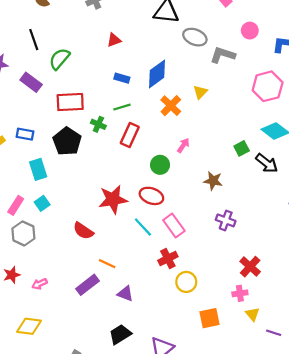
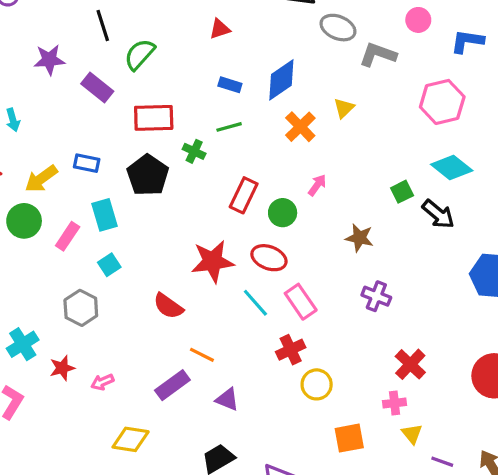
red rectangle: (130, 135) -> (244, 195), moved
pink rectangle: (16, 205) -> (68, 236), moved
yellow diamond: (29, 326) -> (131, 439), moved

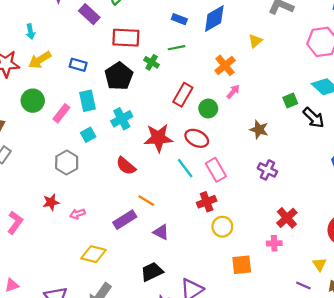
orange cross: (300, 127) -> (225, 65), moved
yellow arrow: (41, 179) -> (40, 60), moved
cyan cross: (23, 344) -> (122, 119), moved
yellow triangle: (412, 434) -> (319, 264), moved

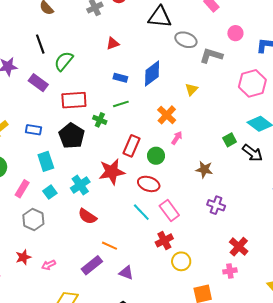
pink rectangle: (61, 113) -> (22, 189), moved
cyan cross: (122, 119) -> (80, 185), moved
red star: (158, 138) -> (112, 172), moved

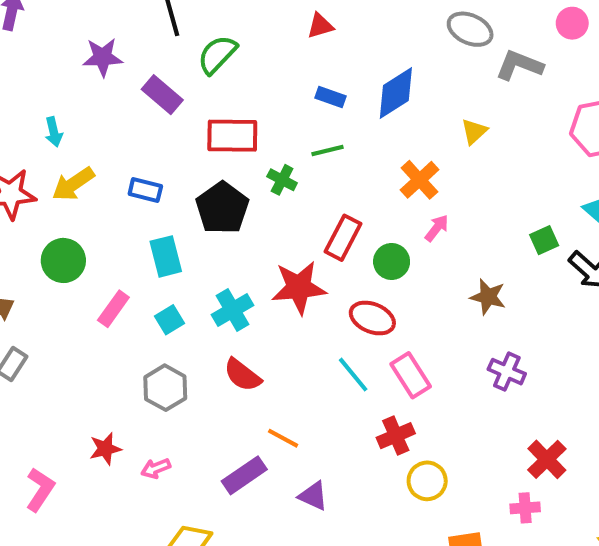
gray hexagon: (33, 220) -> (165, 388), moved

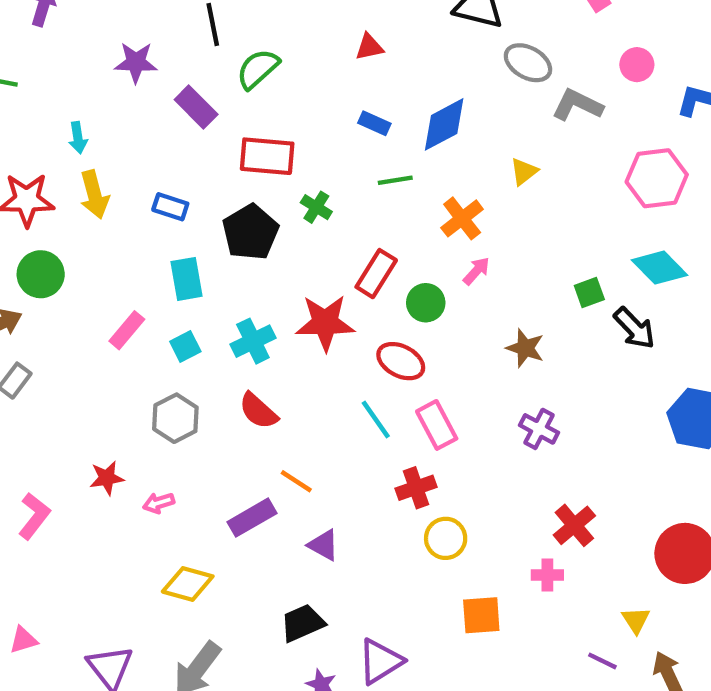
green line: (328, 150) -> (395, 180), moved
yellow arrow: (73, 184) -> (94, 195), turned -75
green circle: (63, 260) -> (41, 274), moved

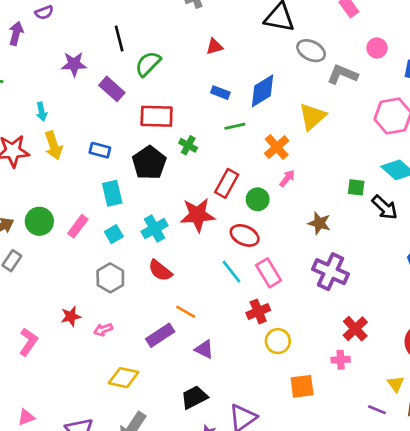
yellow triangle: (524, 172) -> (312, 117), size x1.6
green circle: (41, 274) -> (39, 221), moved
green square: (589, 293) -> (356, 187), turned 30
purple cross: (539, 429) -> (331, 272), size x1.5

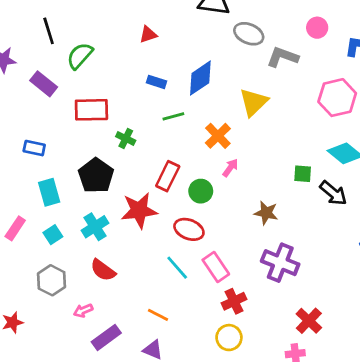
black pentagon: (149, 163) -> (96, 176), moved
red cross: (258, 311) -> (234, 301), moved
orange line: (186, 312) -> (158, 315), moved
pink arrow: (103, 330) -> (83, 311), moved

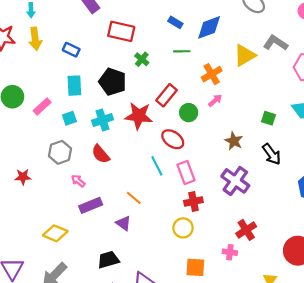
gray L-shape: (283, 57) -> (276, 43), moved
black pentagon: (96, 176) -> (113, 82), turned -30
black arrow: (333, 193) -> (272, 154), moved
pink arrow: (83, 311) -> (78, 181), turned 48

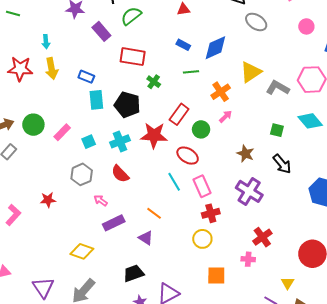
gray L-shape: (276, 43) -> (278, 88), moved
cyan rectangle: (74, 86) -> (96, 100), moved

